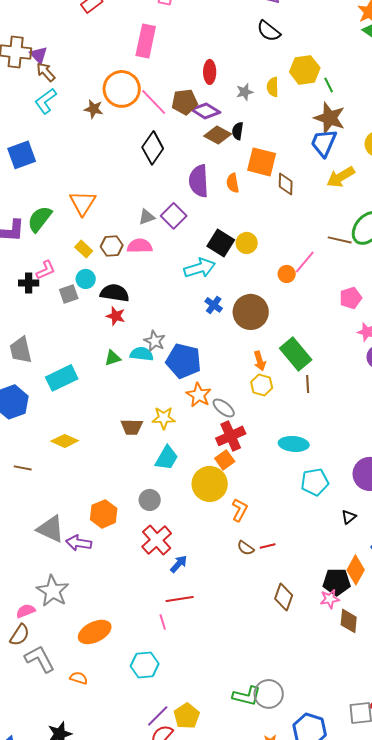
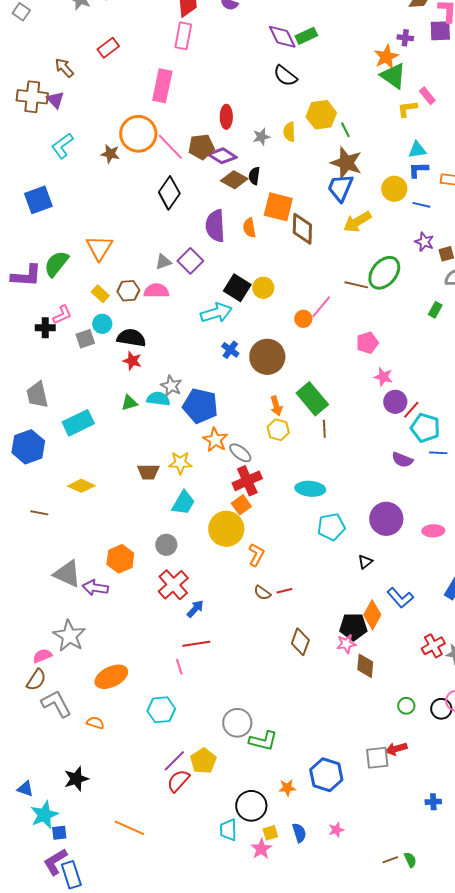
brown arrow: (46, 72) -> (64, 68), moved
brown diamond: (286, 184) -> (302, 229), size x1.4
gray circle: (269, 694) -> (237, 723), moved

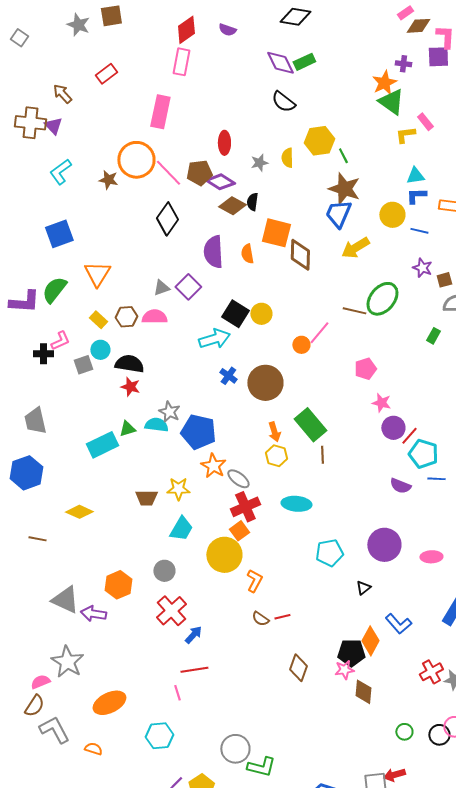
blue square: (38, 200) -> (59, 234), moved
cyan rectangle: (78, 423) -> (102, 445), moved
cyan ellipse: (310, 489) -> (296, 504), moved

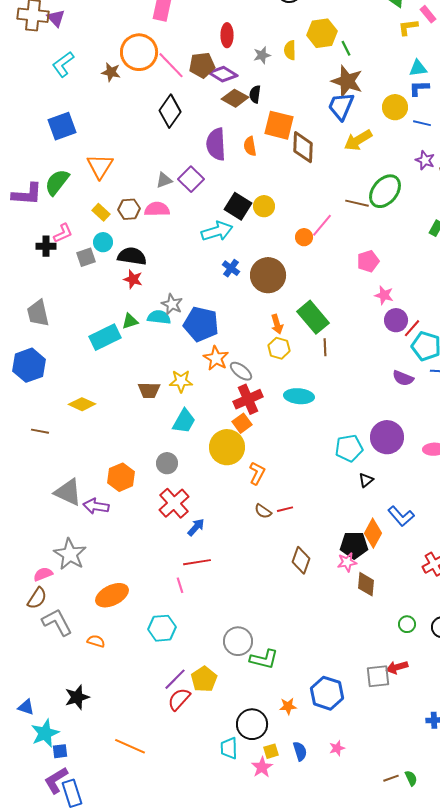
cyan pentagon: (329, 553) -> (349, 448), moved

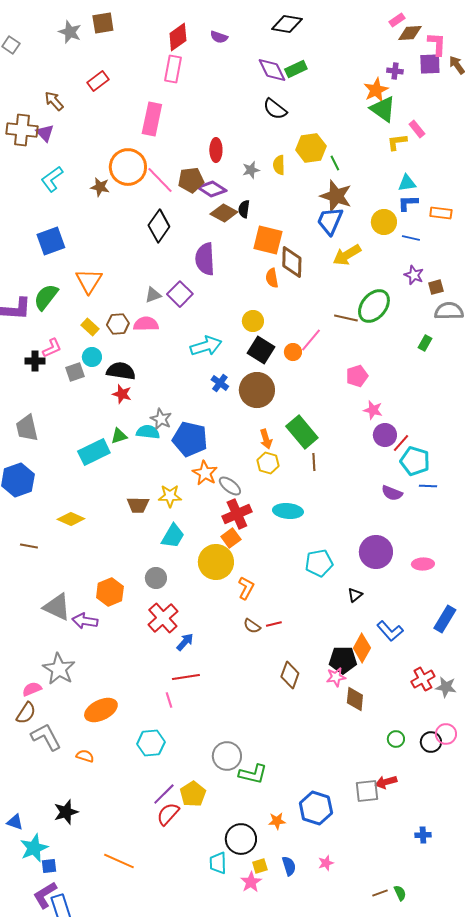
orange semicircle: (250, 146) -> (272, 278), moved
black square: (238, 206) -> (261, 350), moved
cyan pentagon: (349, 448) -> (319, 563), moved

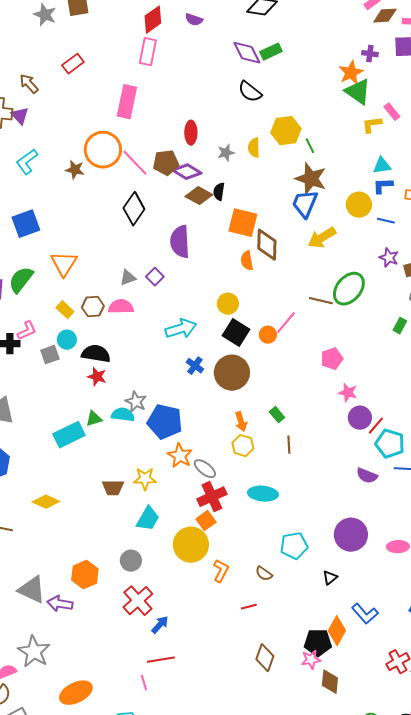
purple square: (180, 294) -> (155, 277), size x0.7
green rectangle: (302, 432) -> (277, 415), size x0.5
brown semicircle: (252, 626) -> (264, 574), moved

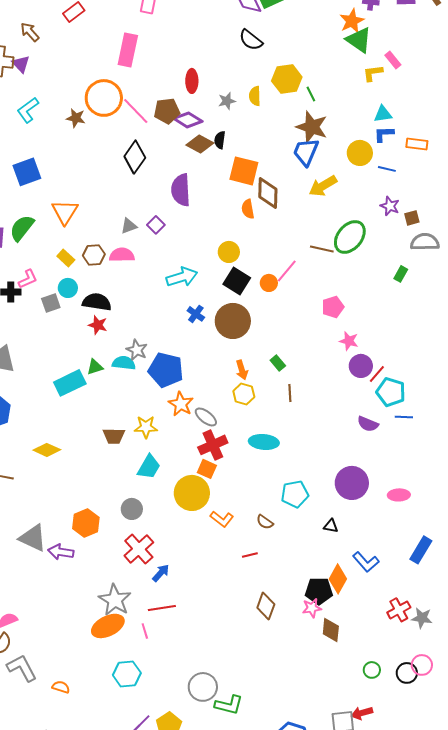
orange square: (206, 521) -> (207, 469), turned -30
orange L-shape: (221, 571) -> (222, 519), turned 100
black triangle: (330, 578) -> (331, 526), turned 49
gray star: (34, 652) -> (115, 600), moved
orange ellipse: (76, 693) -> (108, 626), moved

